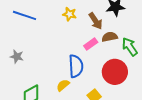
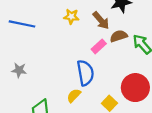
red circle: (115, 72) -> (135, 88), moved

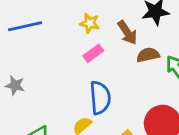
blue line: (22, 24) -> (25, 26), turned -30
pink rectangle: (99, 46) -> (93, 53), moved

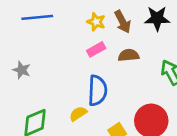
brown arrow: (127, 32) -> (123, 22), moved
brown semicircle: (148, 55) -> (129, 55), moved

